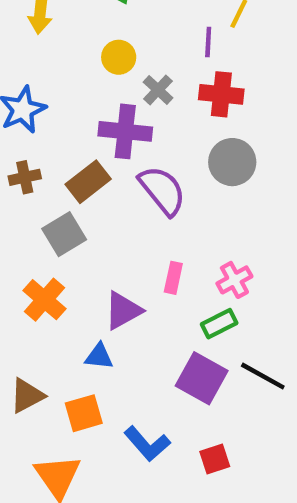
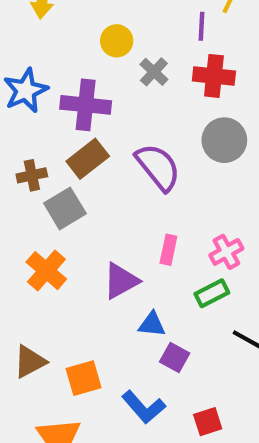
purple cross: (125, 131) -> (86, 105), moved
brown cross: (25, 177) -> (32, 175), moved
blue triangle: (99, 356) -> (152, 324), moved
purple square: (202, 378) -> (175, 357), moved, size x0.6

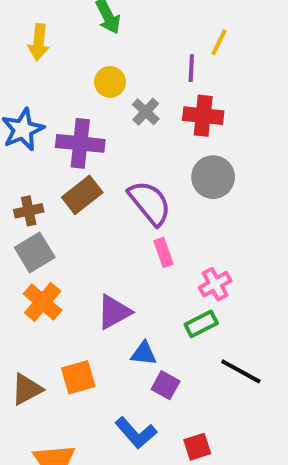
gray square: (65, 208) -> (35, 252), moved
pink rectangle: (168, 250) -> (164, 252), moved, turned -32
orange square: (84, 378) -> (78, 377), moved

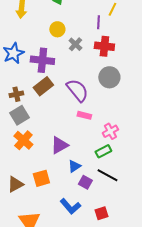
pink rectangle: (164, 252) -> (84, 115), turned -56
blue triangle: (144, 354) -> (74, 166), turned -40
black line: (241, 371) -> (107, 175), moved

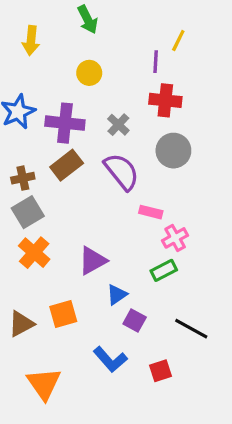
gray cross: (75, 44) -> (118, 125), moved
pink rectangle: (84, 115) -> (151, 212), moved
black line: (107, 175) -> (191, 329), moved

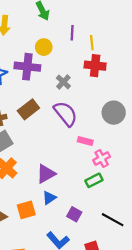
yellow line: (178, 40) -> (92, 43), moved, turned -32
purple line: (156, 62) -> (72, 33), moved
purple cross: (65, 123) -> (27, 67), moved
gray circle: (173, 151) -> (114, 113), moved
blue triangle: (117, 295) -> (49, 198), moved

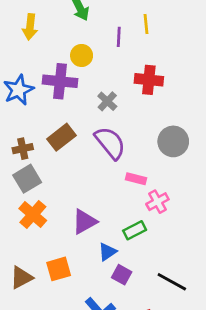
yellow line: (92, 43) -> (146, 24), moved
green rectangle: (94, 180) -> (135, 230), moved
blue triangle: (49, 198) -> (107, 252), moved

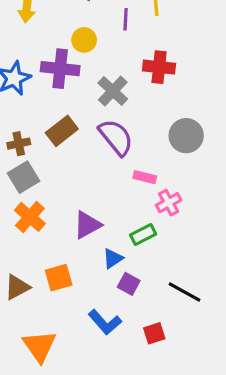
gray cross: (107, 101) -> (113, 91), size x1.4

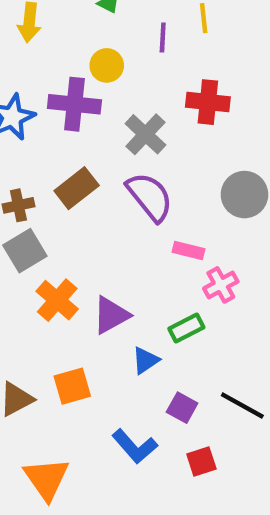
orange cross: (30, 217) -> (57, 300), moved
purple square: (129, 284) -> (182, 408), moved

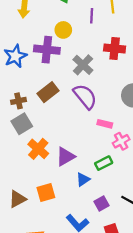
purple square: (182, 408) -> (101, 203), turned 32

